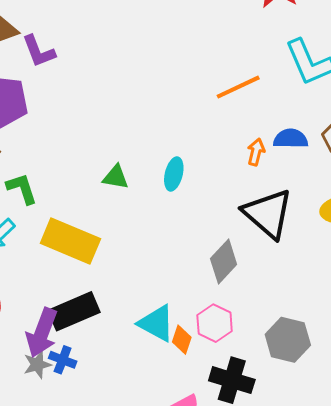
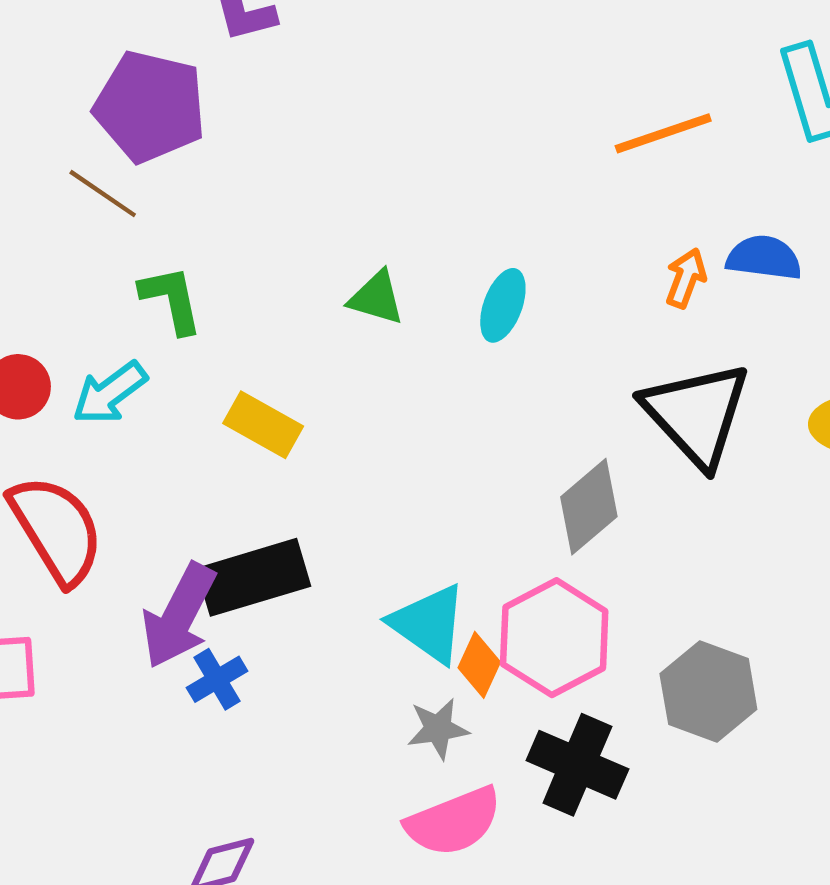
yellow rectangle: (70, 241) -> (263, 425), size x0.6
pink hexagon: (215, 323) -> (554, 638), size x1.4
blue cross: (63, 360) -> (217, 679), turned 32
gray star: (37, 365) -> (438, 729), moved

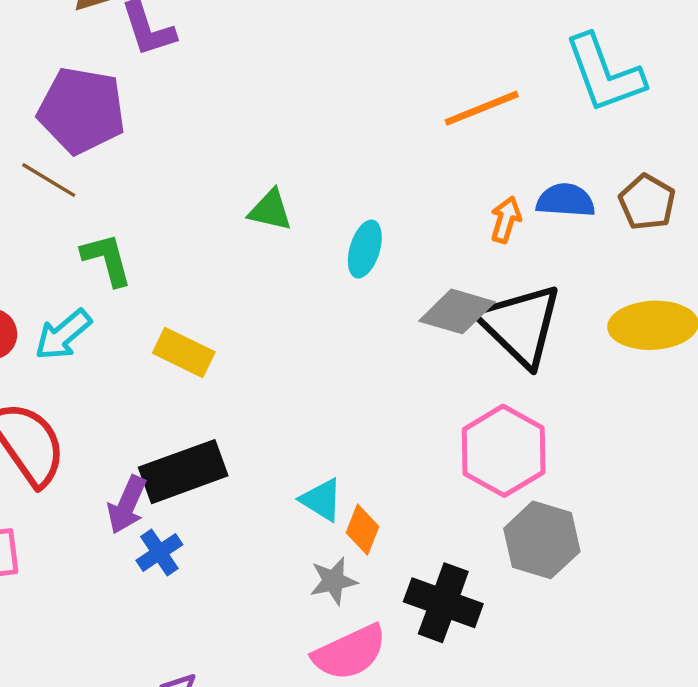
green triangle: (376, 298) -> (270, 210), moved
gray diamond: (589, 507) -> (457, 311), moved, turned 60
purple arrow: (179, 616) -> (127, 505), size x0.7
cyan triangle: (429, 624) -> (321, 500), size x0.7
pink hexagon: (554, 638) -> (504, 451), moved

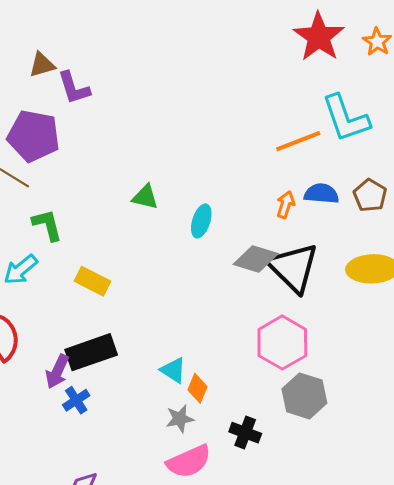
orange line: (482, 108) -> (298, 141), moved
black cross: (443, 603) -> (245, 433), size x0.7

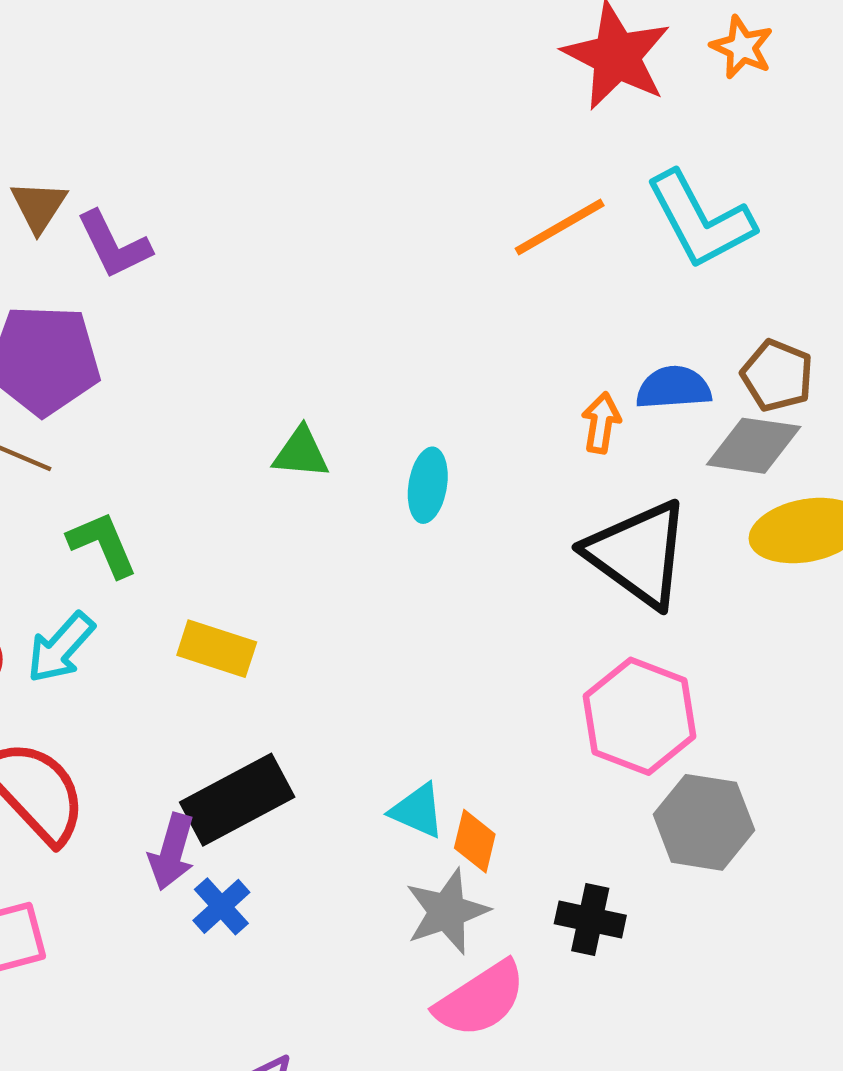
brown triangle: (42, 65) -> (39, 206), turned -32
orange line: (298, 141) -> (560, 227), moved
gray diamond: (256, 259) -> (754, 446), moved
gray star: (180, 419) -> (447, 911), size x1.4

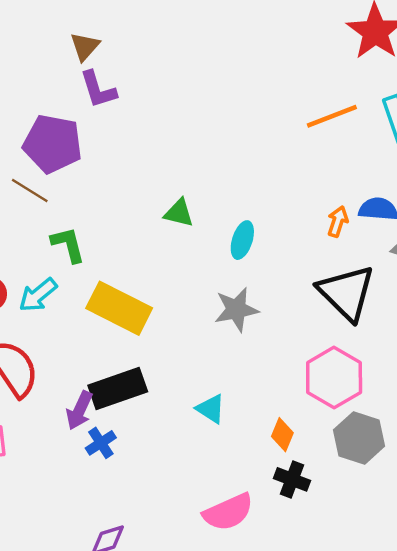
brown triangle: (39, 206) -> (85, 46), moved
yellow rectangle: (217, 649) -> (119, 308), size x1.6
orange diamond: (475, 841) -> (282, 435), moved
gray star: (447, 911) -> (236, 309), moved

